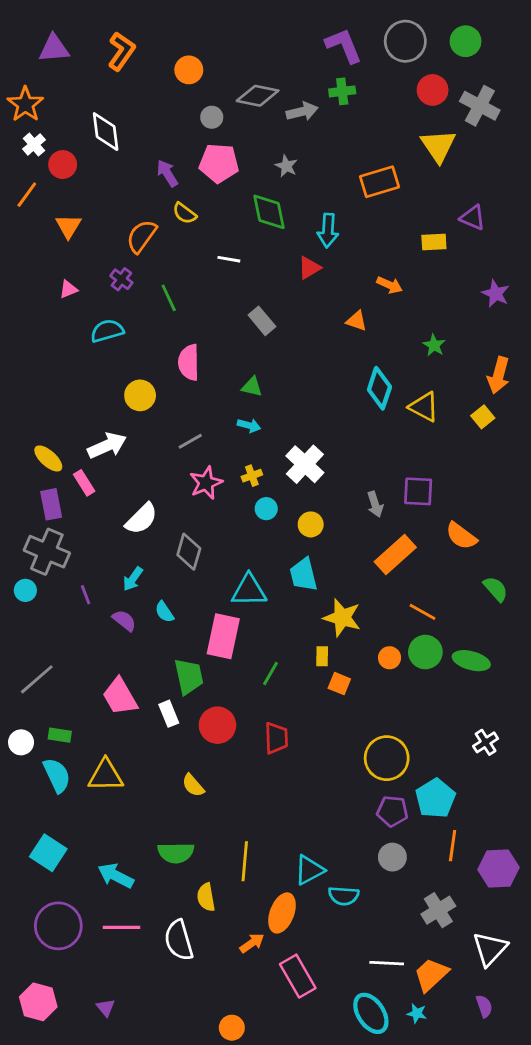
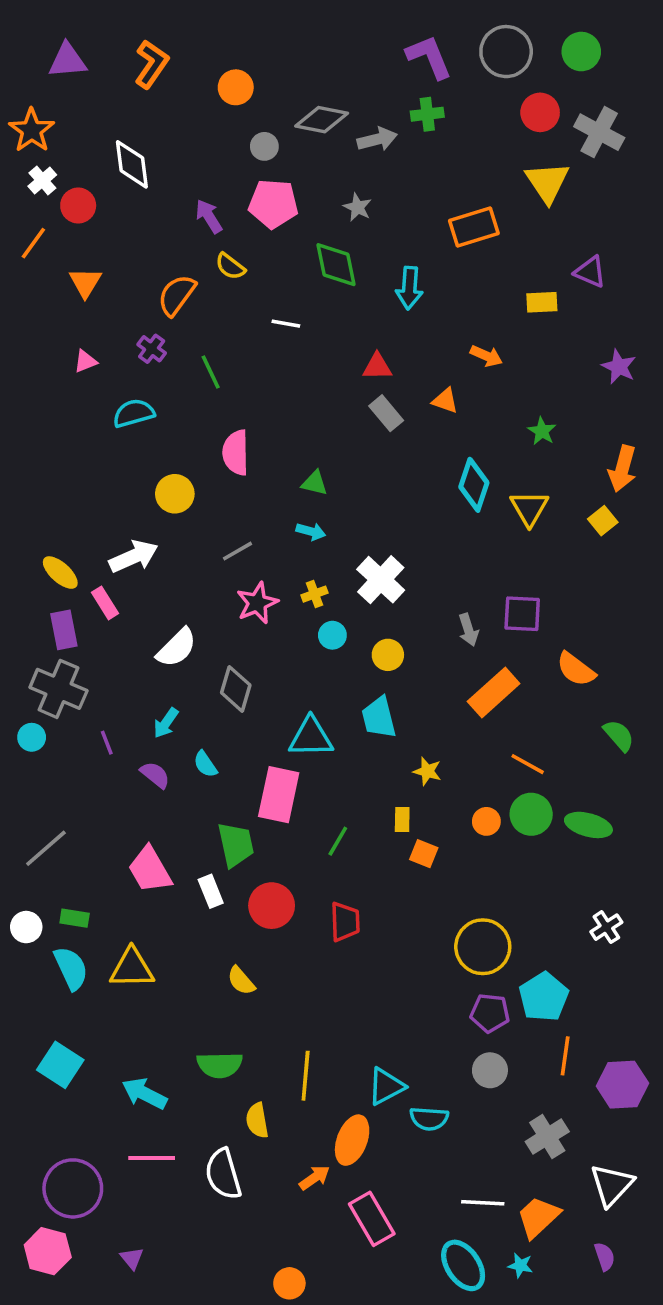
red triangle: (309, 268) -> (377, 367), moved, turned 30
gray rectangle: (262, 321) -> (386, 413), moved
yellow triangle: (424, 407) -> (529, 508), turned 32
yellow star: (342, 618) -> (427, 771), size x0.6
purple circle: (58, 926) -> (73, 1188), moved

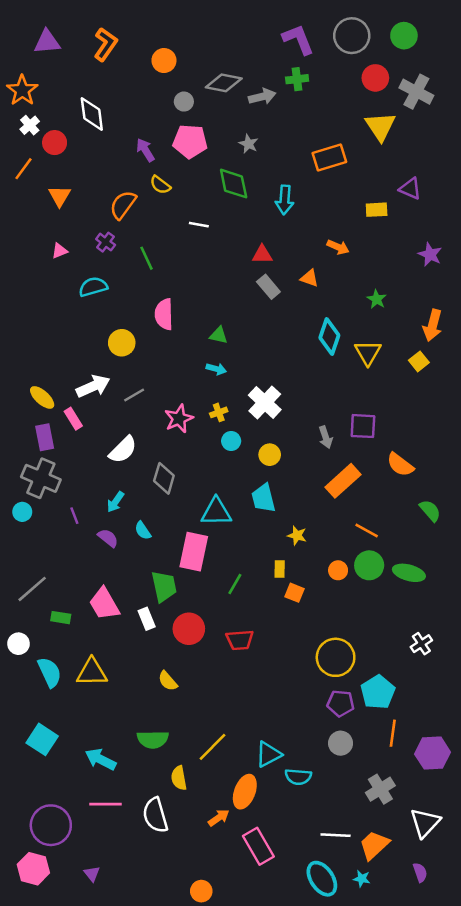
gray line: (238, 551) -> (134, 395), moved
green rectangle: (75, 918) -> (61, 618), moved
red trapezoid: (345, 922) -> (240, 640), turned 88
yellow line: (306, 1076) -> (212, 747), turned 40

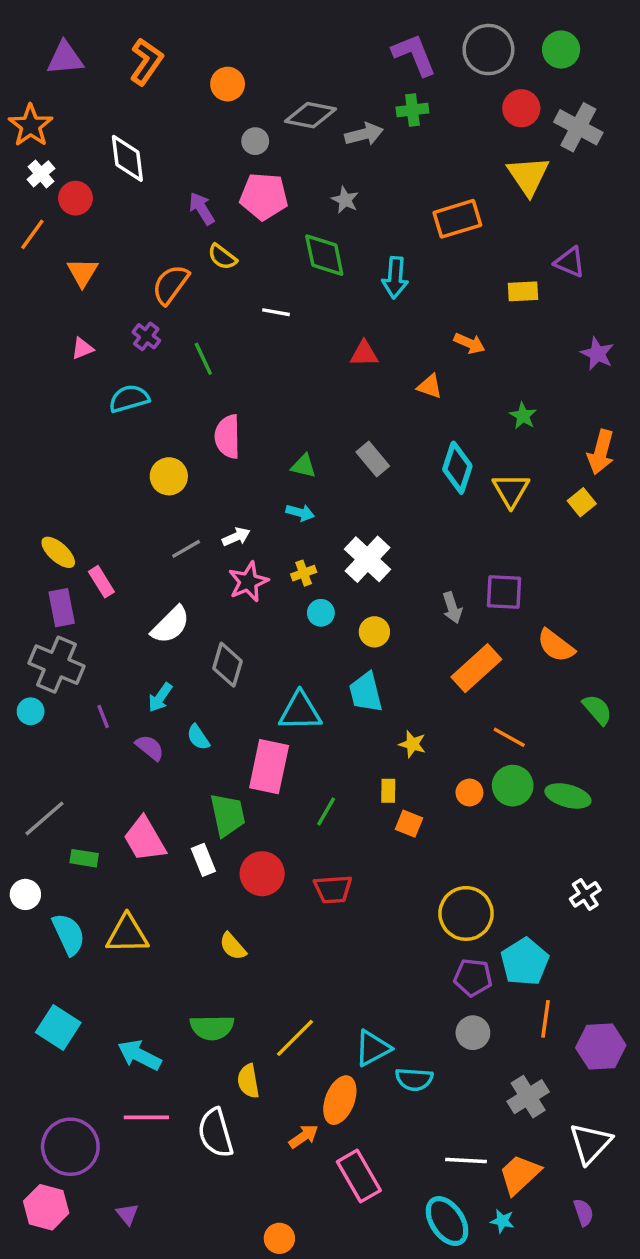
gray rectangle: (268, 287) -> (373, 459), moved
white arrow: (93, 386) -> (236, 537), moved, size x0.6

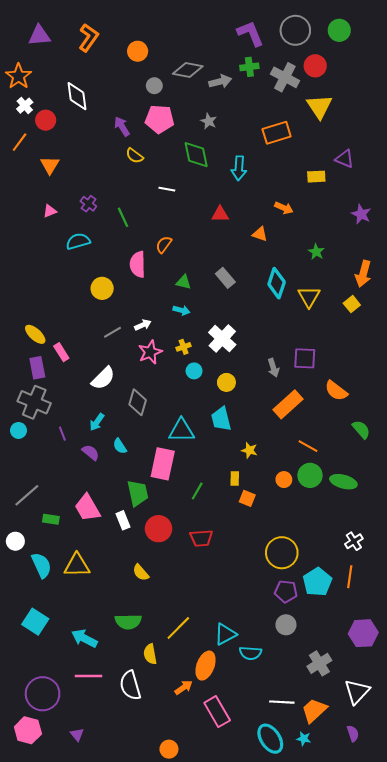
gray cross: (578, 127) -> (285, 77), moved
orange semicircle: (171, 285) -> (164, 244), moved, size x0.7
orange line: (545, 1019) -> (350, 577), moved

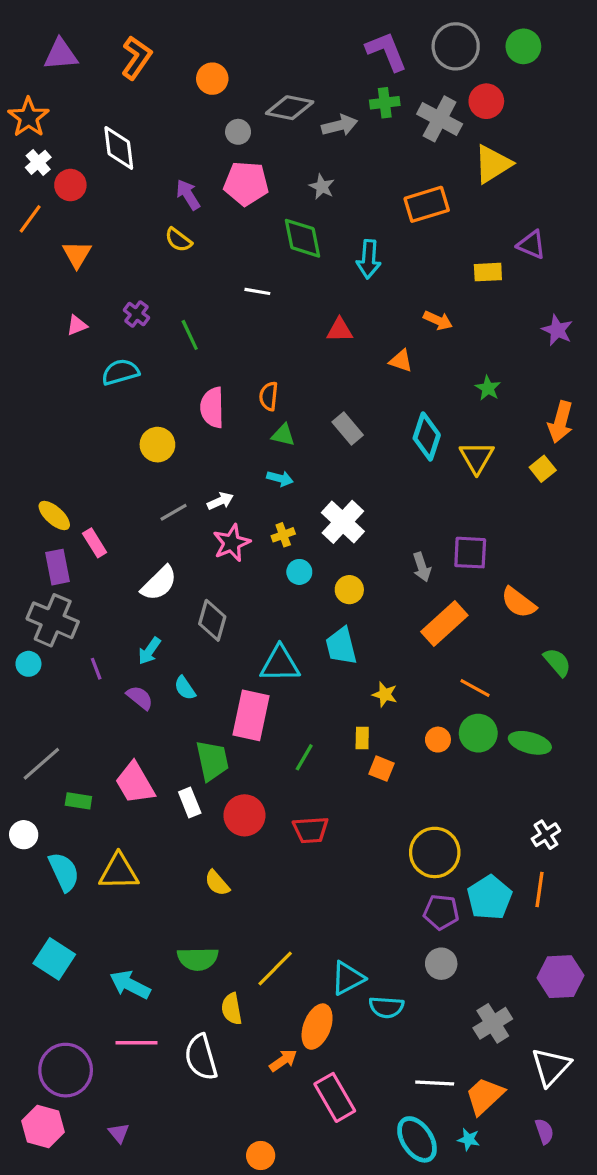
yellow triangle: (319, 107) -> (493, 164), turned 32
yellow semicircle: (134, 156) -> (178, 240), moved
orange semicircle: (164, 244) -> (269, 396), moved, turned -30

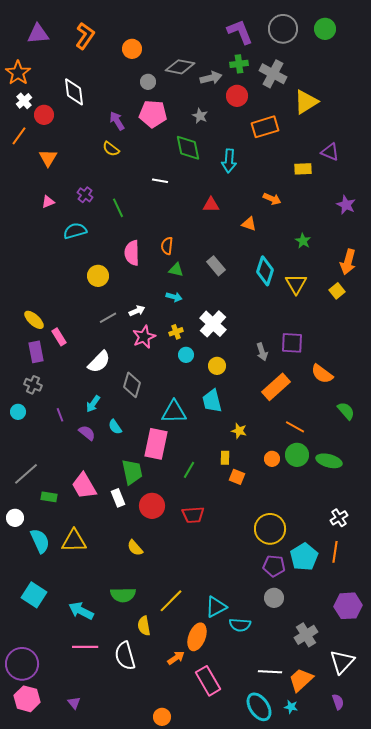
red circle: (486, 101) -> (237, 96), moved
gray cross: (53, 620) -> (33, 385), size x0.6
purple circle: (66, 1070) -> (22, 664), moved

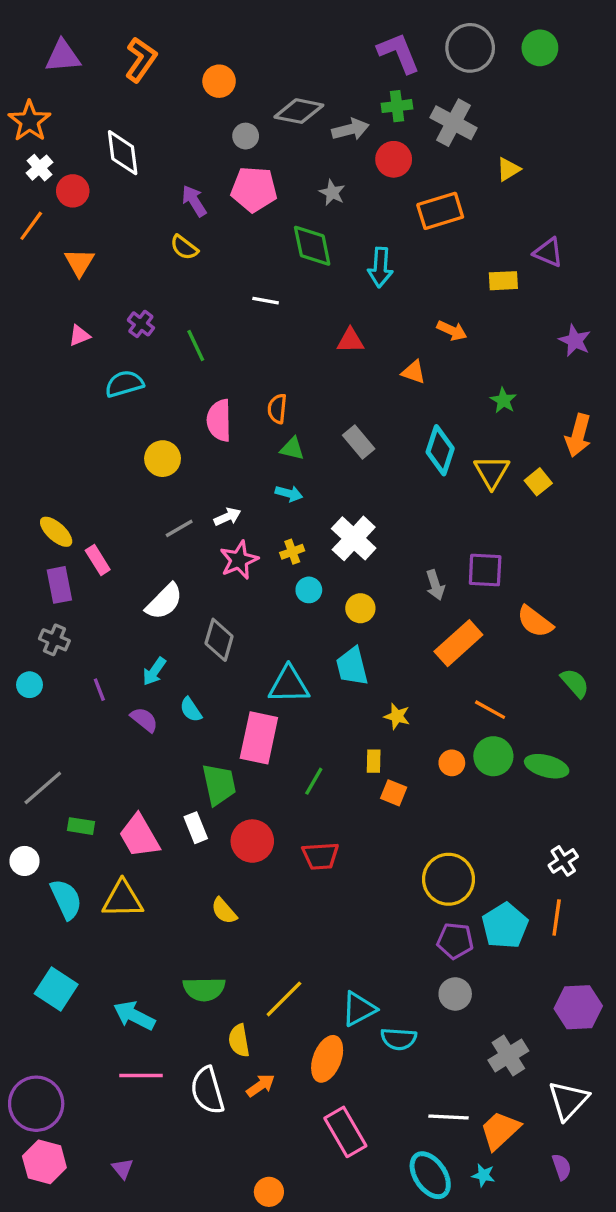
yellow triangle: (306, 102) -> (508, 169), size x0.6
yellow square: (337, 291) -> (538, 482), moved
pink trapezoid: (84, 486) -> (139, 836), moved
orange arrow: (176, 658) -> (261, 1085), moved

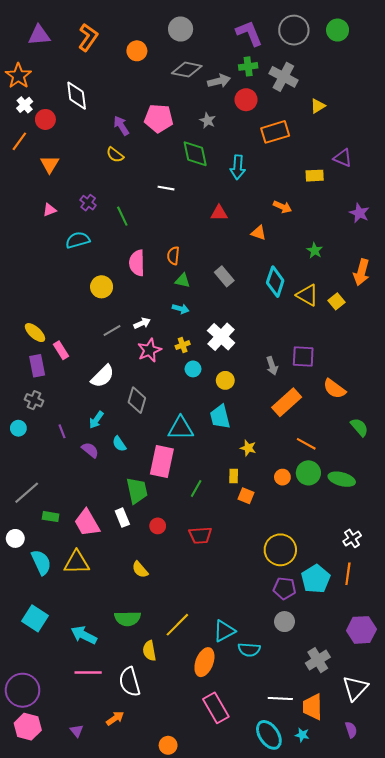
gray circle: (246, 136) -> (181, 29), moved, size x1.5
yellow triangle: (492, 472) -> (307, 295), turned -30
red circle: (252, 841) -> (158, 526), size x0.6
orange arrow: (261, 1085) -> (115, 718), moved
orange trapezoid: (500, 1130) -> (313, 707), turned -48

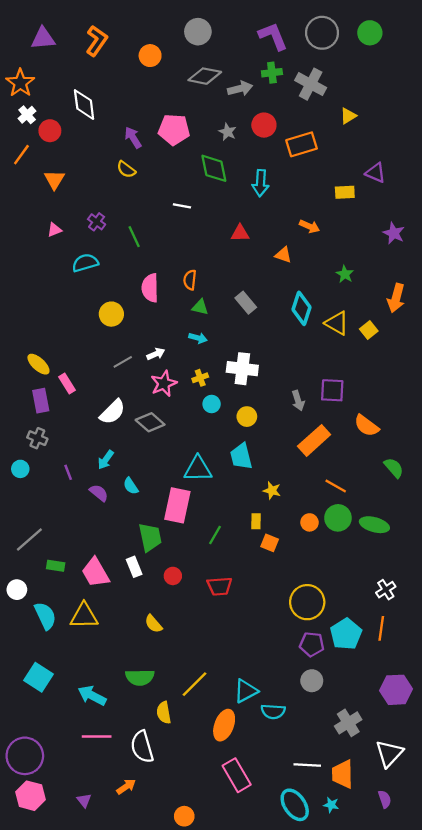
red circle: (246, 100) -> (264, 125), moved
white cross: (221, 337) -> (242, 369), turned -36
gray diamond: (137, 400) -> (150, 422), moved, turned -65

